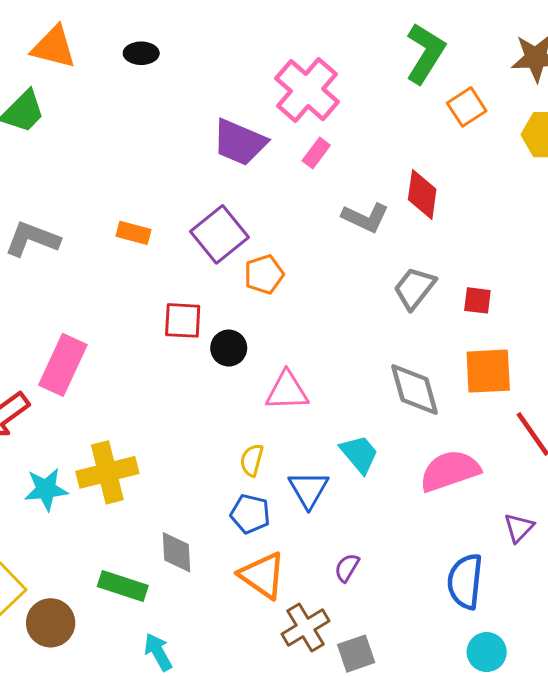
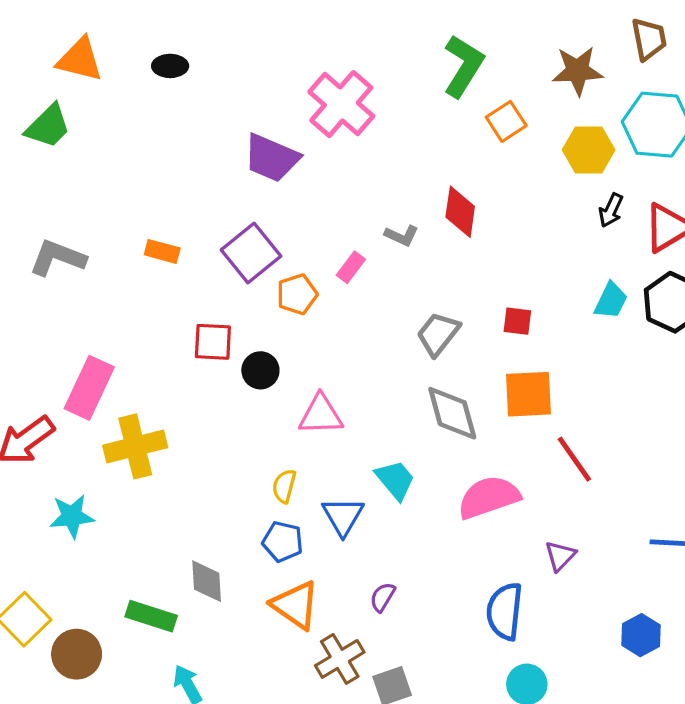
pink rectangle: (316, 153) -> (351, 267), moved
gray L-shape: (365, 218) -> (402, 236), size x0.7
gray trapezoid: (414, 288) -> (438, 334), moved
yellow cross: (107, 472) -> (135, 446), moved

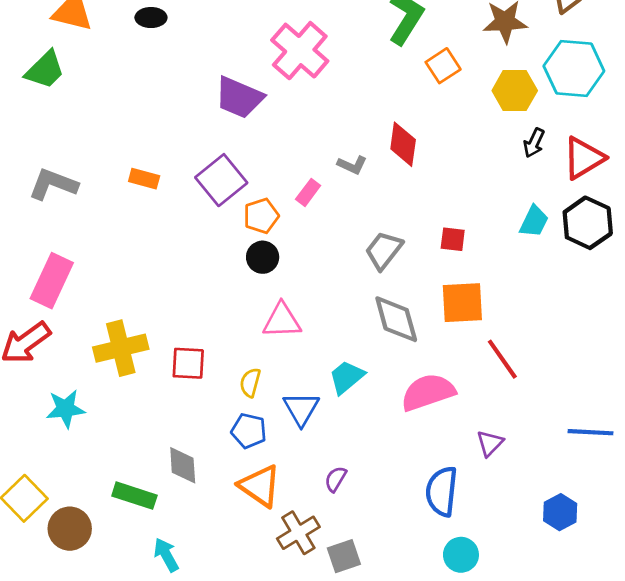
red square: (213, 342) -> (188, 363), moved
black circle: (260, 370) -> (263, 257), moved
pink rectangle: (89, 388) -> (52, 281), moved
cyan trapezoid: (395, 480) -> (347, 377), turned -90

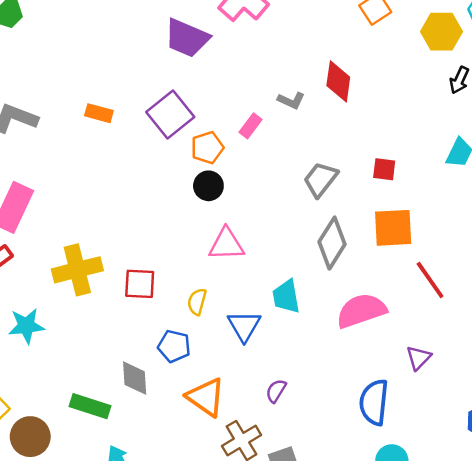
gray diamond: (396, 319) -> (332, 243), turned 48
cyan trapezoid: (347, 377) -> (286, 297), turned -60
blue pentagon: (249, 431) -> (174, 346), moved

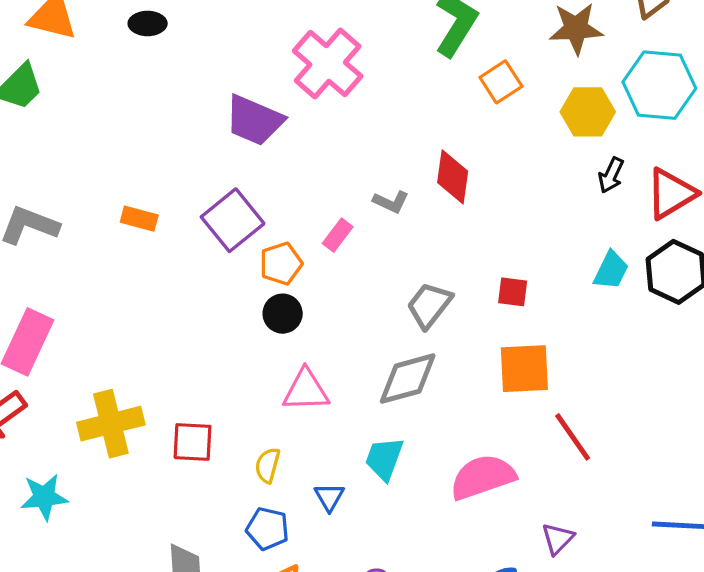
gray diamond: (332, 243) -> (408, 379), moved, turned 42
cyan trapezoid: (286, 297) -> (384, 459), turned 30
blue triangle: (244, 326) -> (329, 497), size x0.7
blue pentagon: (174, 346) -> (268, 529), moved

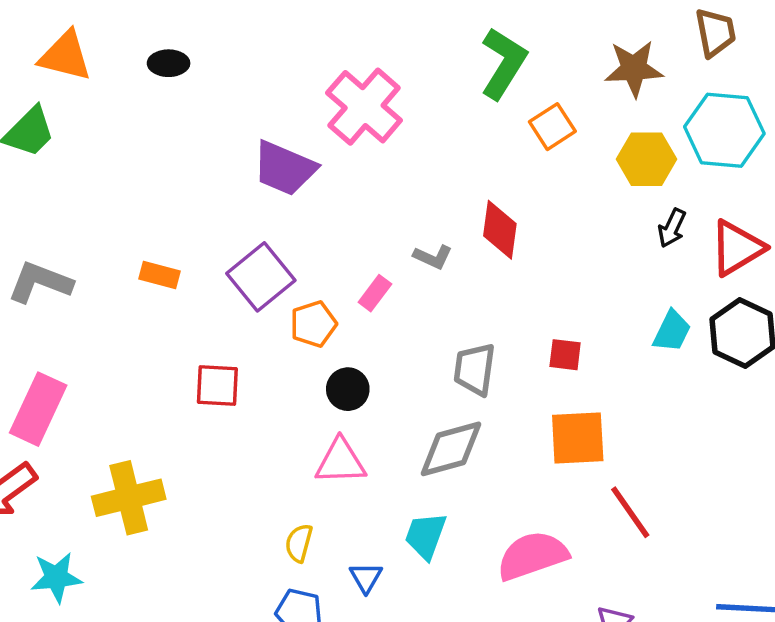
gray trapezoid: (429, 305) -> (475, 369), turned -30
black circle: (283, 314) -> (348, 389), moved
red square: (193, 442) -> (217, 385), moved

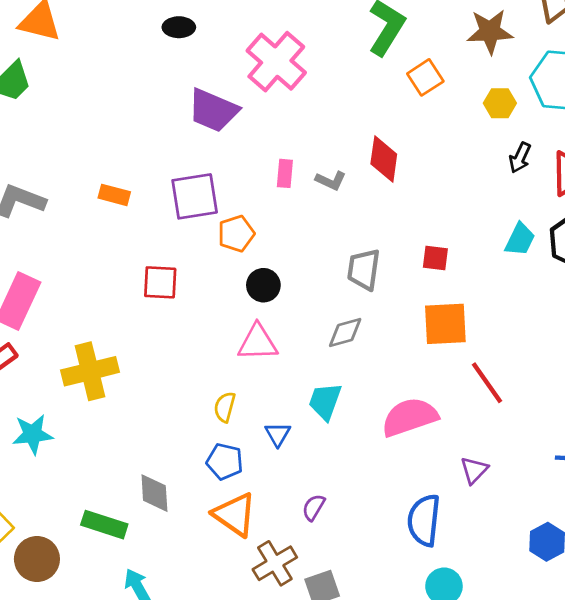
black ellipse: (169, 63) -> (179, 27), moved
yellow hexagon: (647, 159) -> (500, 103), size x0.7
purple square: (261, 277) -> (195, 196), turned 30
pink rectangle: (375, 293) -> (285, 173), moved, turned -32
gray diamond: (451, 449) -> (345, 333), size x0.7

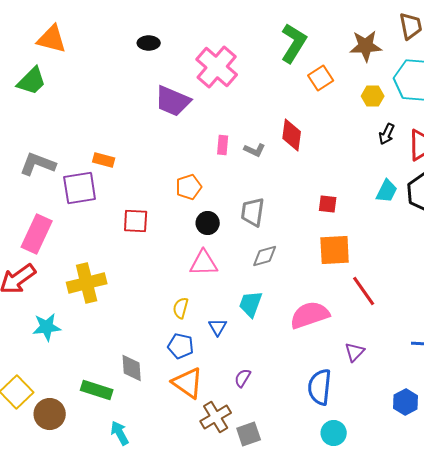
purple square: (195, 196) -> (80, 188), moved
gray trapezoid: (364, 269) -> (253, 212), moved

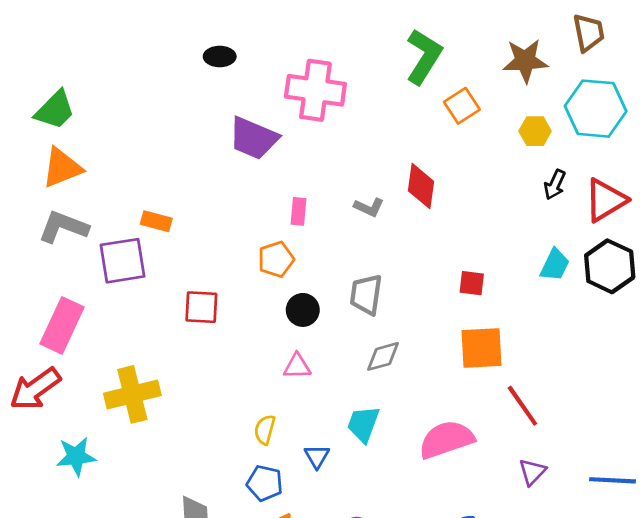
orange triangle: (52, 39) -> (62, 168), moved, turned -36
pink cross: (217, 67) -> (315, 90), turned -33
pink rectangle: (223, 145) -> (299, 211), moved
pink triangle: (204, 263) -> (297, 366), size x0.7
purple triangle: (355, 352) -> (532, 472), moved

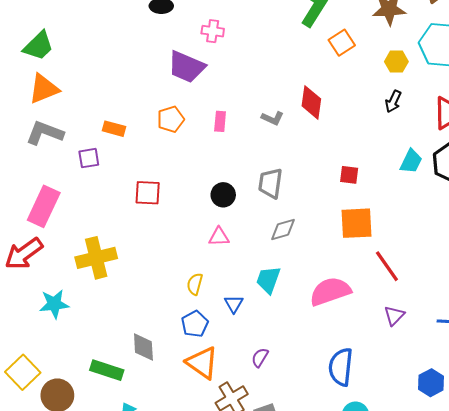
pink cross: (315, 90) -> (213, 31), moved, size x0.5
black arrow: (555, 185) -> (393, 101), moved
orange pentagon: (276, 259) -> (171, 119), moved
purple square: (123, 261) -> (89, 158), size x0.6
blue pentagon: (265, 483) -> (195, 324), turned 30

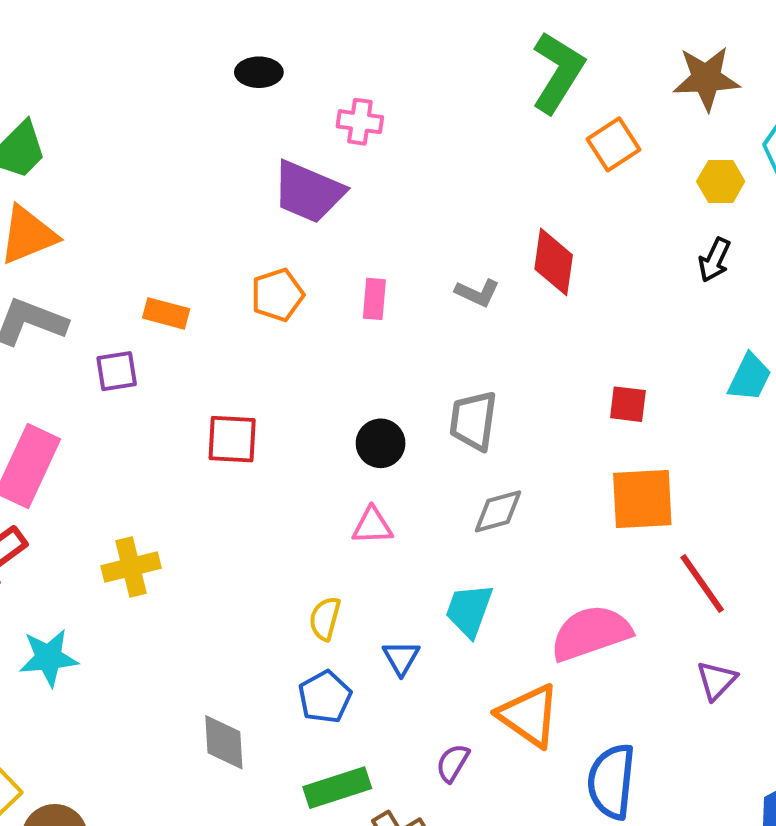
yellow cross: (96, 258) -> (131, 567), size x0.7
orange triangle: (202, 363) -> (529, 715), moved
green rectangle: (107, 370) -> (337, 788), moved, turned -36

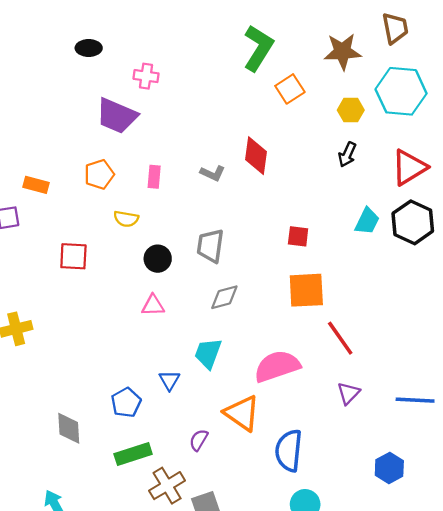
yellow semicircle: (325, 619) -> (126, 219), moved, turned -95

